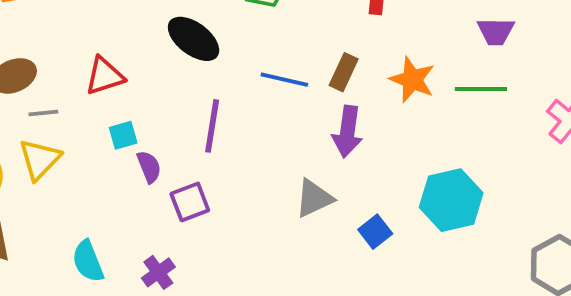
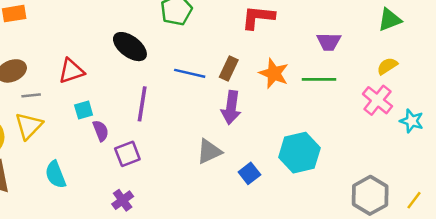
cyan semicircle: (88, 261) -> (56, 175), moved
purple cross: (158, 272) -> (123, 200), moved

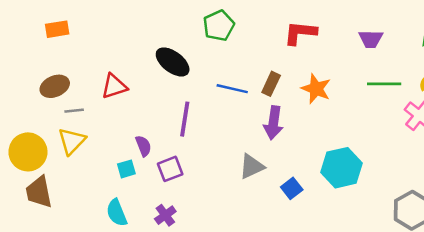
purple trapezoid: (329, 42) -> (371, 39), moved
green line: (319, 79) -> (384, 84), moved
cyan square: (84, 110) -> (126, 169), moved
cyan semicircle: (56, 175) -> (117, 213), moved

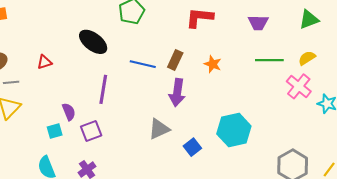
red triangle: (114, 86) -> (44, 62), size x0.7
orange star: (316, 89) -> (213, 64), size x0.7

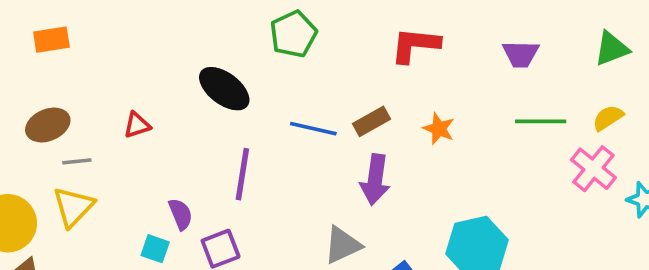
brown rectangle: (175, 60) -> (372, 121), turned 36
cyan square: (55, 131) -> (155, 249), turned 35

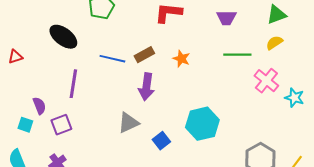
yellow semicircle: (608, 118) -> (274, 43), moved

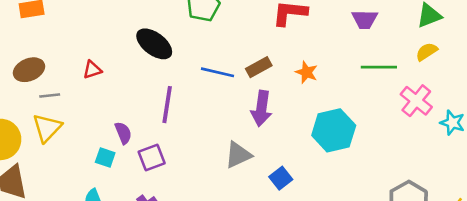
cyan hexagon: (202, 124) -> (334, 130), moved

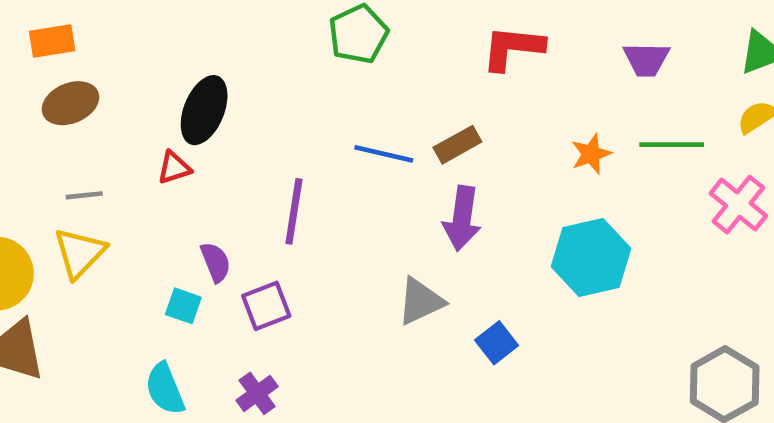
black ellipse: (154, 44) -> (204, 110), moved, turned 75
brown ellipse: (29, 70) -> (70, 103), moved
red triangle: (92, 70) -> (174, 168), moved
orange star: (307, 72) -> (591, 154), moved, turned 30

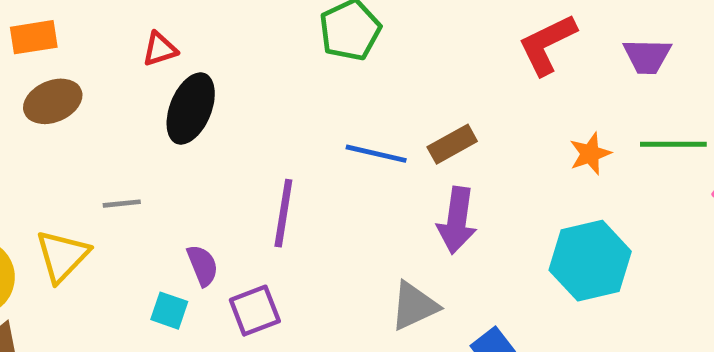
red L-shape: (513, 48) -> (547, 44), moved, turned -32
red triangle: (174, 168) -> (160, 49), moved
gray line: (84, 195) -> (122, 204), moved

